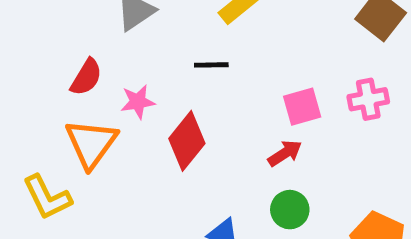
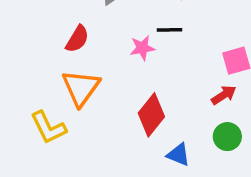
pink star: (138, 102) -> (142, 48), moved
red diamond: (187, 141) -> (151, 115), moved

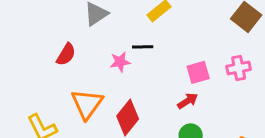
orange triangle: (81, 88) -> (87, 104), moved

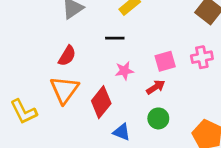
red semicircle: (66, 54) -> (67, 56), moved
pink star: (120, 62) -> (124, 71), moved

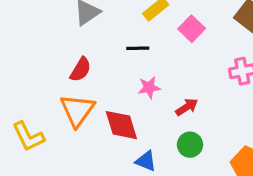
pink square: (165, 61) -> (192, 29), moved, turned -30
red diamond: (101, 102) -> (121, 125), turned -56

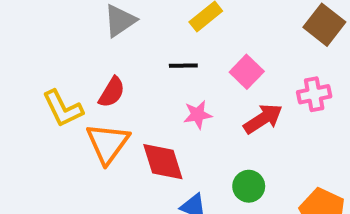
pink square: (192, 29) -> (247, 72), moved
red arrow: (187, 107) -> (263, 119), moved, size x1.4
yellow L-shape: (28, 136) -> (63, 109), moved

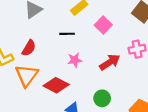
pink square: (247, 72) -> (103, 25), moved
red diamond: (163, 162) -> (56, 85), turned -45

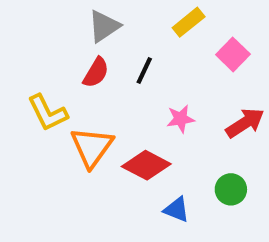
black line: (67, 34) -> (144, 71), moved, turned -64
red semicircle: (29, 48) -> (96, 73), moved

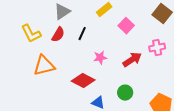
yellow L-shape: (48, 113) -> (31, 34), moved
orange triangle: (92, 147) -> (44, 66), moved, turned 40

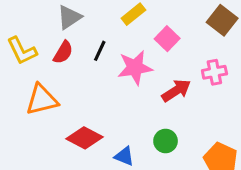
pink star: (100, 58) -> (135, 68), moved, size x1.6
red diamond: (83, 81) -> (85, 138), moved

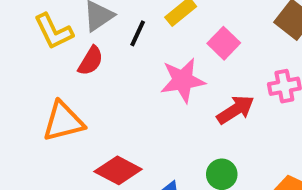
yellow L-shape: (22, 51) -> (53, 31), moved
black line: (100, 51) -> (138, 33), moved

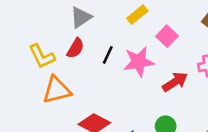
yellow L-shape: (53, 31) -> (42, 56), moved
black line: (138, 33) -> (108, 55), moved

